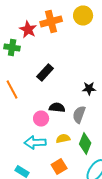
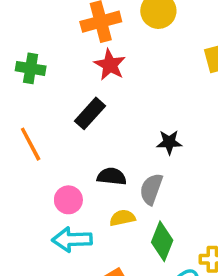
red star: (28, 30) -> (110, 65), moved
pink circle: (41, 118) -> (68, 200), moved
yellow semicircle: (63, 138) -> (122, 218), moved

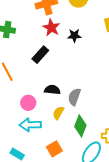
black star: (169, 142) -> (74, 36), moved
yellow semicircle: (122, 218) -> (58, 113), turned -48

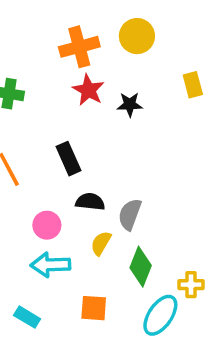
black rectangle: (40, 55) -> (69, 159), moved, turned -66
orange square: (54, 149) -> (94, 308), turned 35

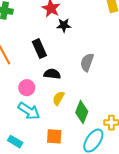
black star: (130, 104) -> (64, 25), moved
gray semicircle: (130, 214) -> (87, 62), moved
cyan arrow: (50, 265) -> (29, 111), turned -145

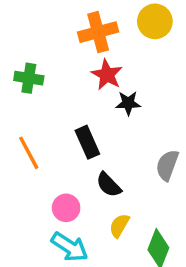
black semicircle: (52, 74) -> (109, 185), turned -140

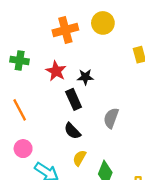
red star: (107, 75) -> (56, 71), moved
black rectangle: (87, 142) -> (74, 99), moved
pink circle: (66, 208) -> (23, 149), moved

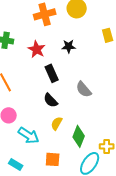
black star: (85, 77) -> (69, 46), moved
gray semicircle: (111, 118) -> (84, 89), turned -60

